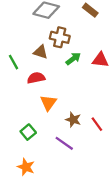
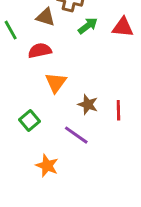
red line: (97, 124) -> (118, 110), turned 35
orange star: (26, 167) -> (47, 166), moved

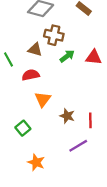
purple line: (76, 135) -> (78, 146), moved, turned -66

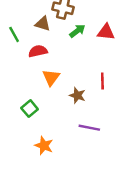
red line: (90, 120) -> (102, 81), moved
purple line: (78, 146) -> (89, 128), turned 42

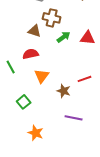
green line: (14, 34) -> (11, 67), moved
red line: (102, 81) -> (85, 79), turned 72

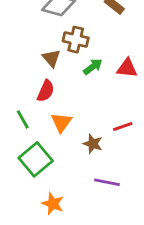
brown triangle: (35, 31) -> (51, 58), turned 32
red semicircle: (31, 54) -> (46, 91), turned 126
green line: (11, 67) -> (23, 119), moved
green square: (24, 102) -> (36, 159), size x1.6

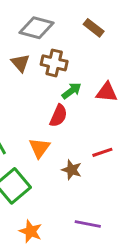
brown triangle: (51, 58) -> (20, 63), moved
red semicircle: (46, 91) -> (58, 116), moved
purple line: (107, 182) -> (88, 224), moved

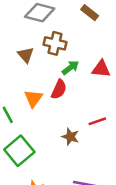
brown triangle: (20, 63) -> (26, 55), moved
orange triangle: (39, 148) -> (33, 98), moved

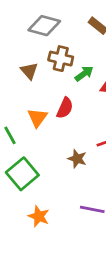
green arrow: (70, 68) -> (84, 74), moved

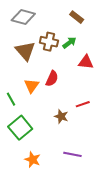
gray diamond: (44, 26) -> (23, 17), moved
brown triangle: (29, 71) -> (25, 51), size x1.5
green arrow: (84, 74) -> (69, 43), moved

